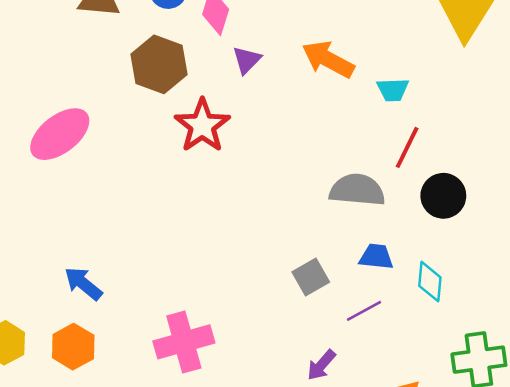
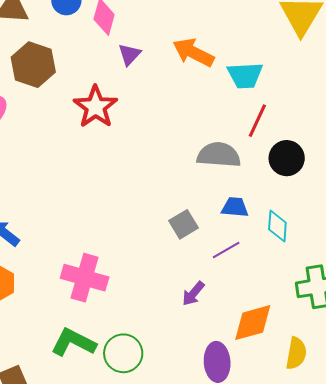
brown hexagon: (159, 64) -> (33, 65), moved
cyan trapezoid: (393, 90) -> (245, 75), size x1.4
pink cross: (184, 342) -> (85, 278), turned 33

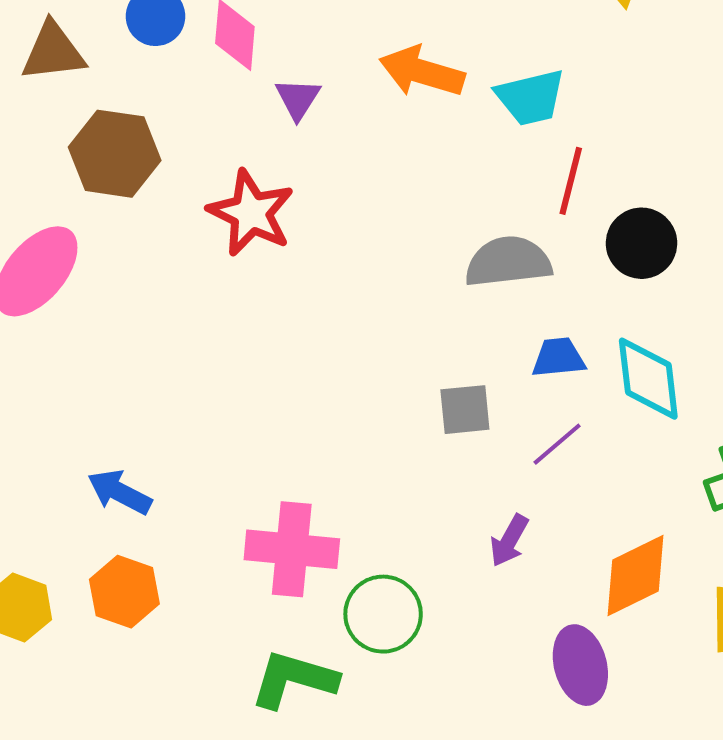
gray square: (183, 224) -> (465, 410), turned 36
cyan diamond: (277, 226) -> (648, 379), size x1.4
green circle: (123, 353) -> (383, 614), moved

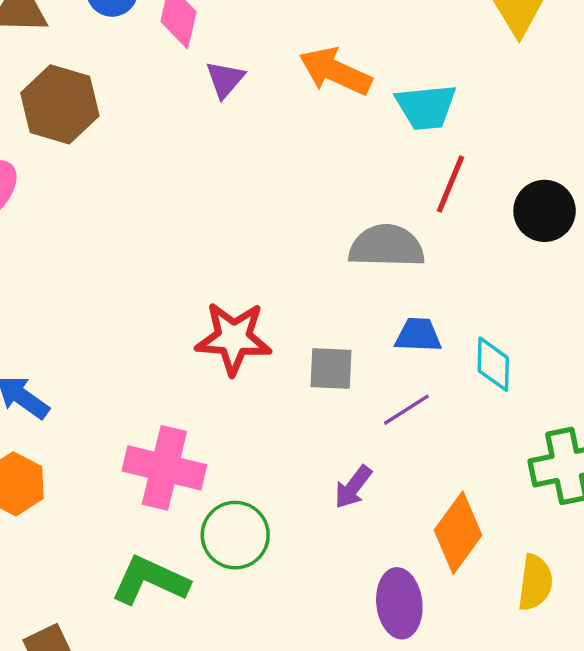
red star: (251, 213) -> (233, 338), moved, turned -30
black circle: (641, 243) -> (545, 211), moved
cyan diamond: (648, 379) -> (493, 364), size x0.7
orange diamond: (635, 575) -> (458, 533), turned -36

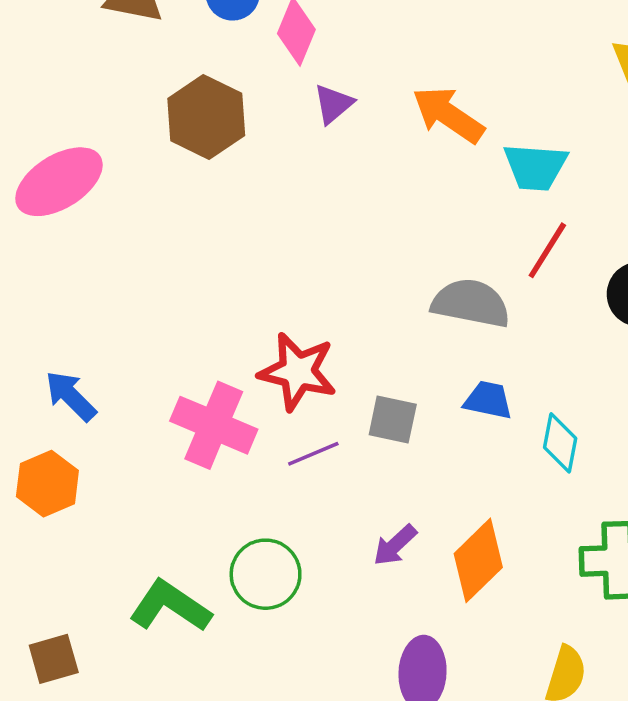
brown hexagon: (60, 104) -> (206, 117), moved
purple line: (406, 410) -> (313, 454), moved
pink cross: (164, 468) -> (214, 425), moved
orange diamond: (458, 533) -> (478, 560), moved

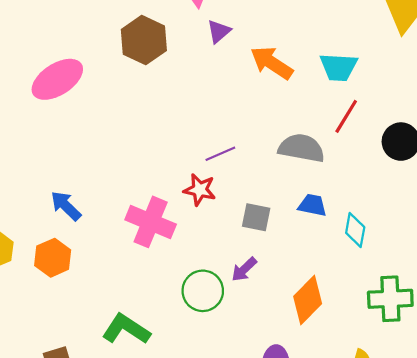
orange arrow: (448, 115) -> (272, 63), moved
red star: (298, 372) -> (200, 190), size x0.7
purple line: (313, 454) -> (220, 154), moved
purple arrow: (395, 545) -> (244, 269), moved
green circle: (266, 574) -> (203, 291), moved

